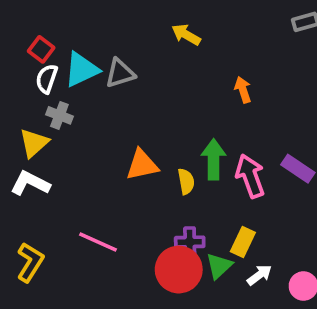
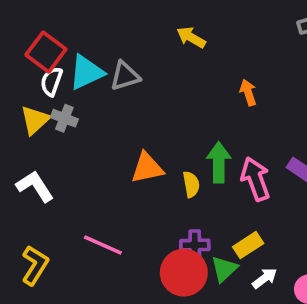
red square: (41, 49) -> (46, 52), size x1.5
yellow triangle: (34, 143) -> (35, 120), moved
white L-shape: (30, 183) -> (35, 186), turned 30
yellow rectangle: (243, 242) -> (248, 245), turned 32

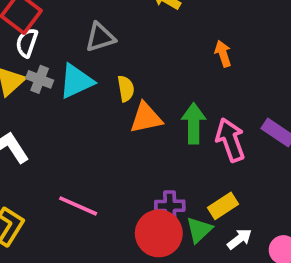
cyan triangle: (86, 72) -> (76, 81), moved
orange triangle: (147, 168) -> (146, 118), moved
yellow semicircle: (191, 184) -> (126, 89), moved

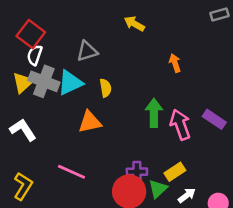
gray cross: (40, 79) -> (44, 81), size x1.6
orange triangle: (146, 118) -> (90, 122), moved

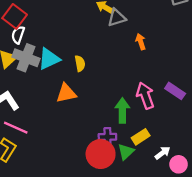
gray triangle: (87, 51) -> (117, 18), moved
green arrow: (154, 113) -> (122, 110), moved
pink line: (71, 172) -> (16, 128), moved
white arrow: (187, 195) -> (162, 153), moved

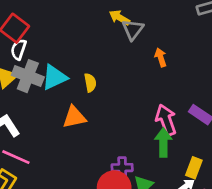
gray triangle: (117, 18) -> (133, 30), turned -36
green arrow: (122, 110) -> (163, 142), moved
yellow rectangle: (141, 137) -> (194, 168), moved, turned -36

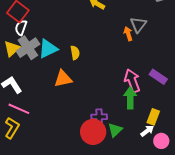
gray triangle: (133, 30) -> (138, 25), moved
gray cross: (28, 76) -> (28, 48), turned 35

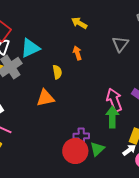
orange arrow: (128, 34) -> (77, 53), moved
cyan triangle: (48, 49) -> (30, 48), moved

